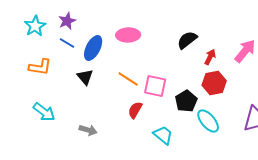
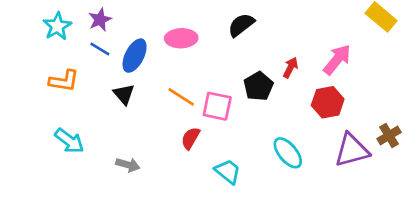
black semicircle: (187, 40) -> (241, 25), moved
red hexagon: (214, 83) -> (328, 102), moved
black pentagon: (186, 101) -> (258, 86), moved

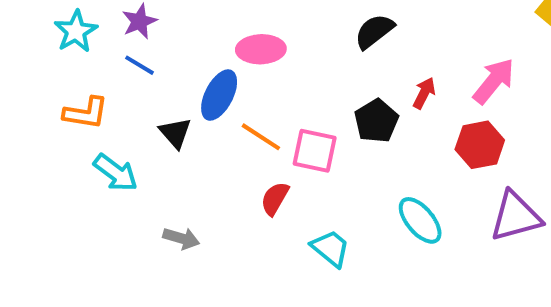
black semicircle: (241, 25) -> (374, 31), moved
blue ellipse: (135, 56) -> (219, 95), moved
cyan arrow: (69, 141) -> (116, 173), moved

